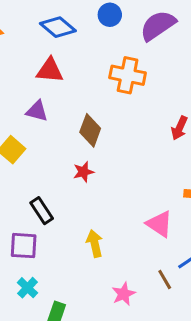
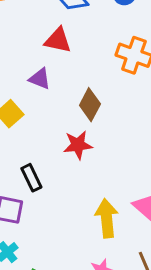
red star: (83, 172) -> (78, 145), size x1.4
yellow arrow: (95, 244) -> (107, 218), moved, size x1.4

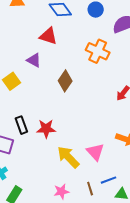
red star: (78, 145) -> (46, 129), moved
yellow arrow: (107, 218) -> (68, 157), turned -45

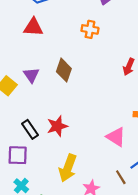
orange cross: (98, 51) -> (90, 29), size x0.7
purple triangle: (34, 60) -> (31, 75), moved, turned 42
yellow arrow: (68, 157) -> (68, 168), moved, turned -100

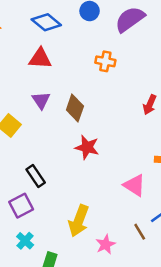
purple triangle: (31, 75) -> (41, 100), moved
red star: (57, 126) -> (87, 147), moved, turned 30
purple square: (18, 155) -> (21, 206), turned -30

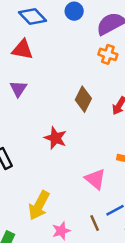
orange cross: (105, 61) -> (108, 54), moved
brown diamond: (75, 108) -> (83, 99), moved

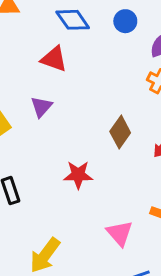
red star: (56, 138) -> (78, 175), turned -30

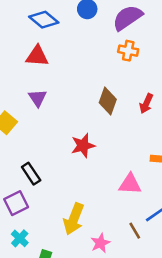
pink triangle: (120, 233) -> (130, 184), turned -30

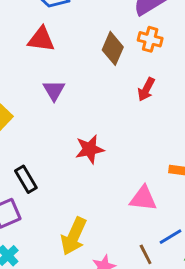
purple triangle: (38, 98) -> (54, 90), moved
brown diamond: (108, 101) -> (113, 48), moved
red arrow: (146, 104) -> (146, 89), moved

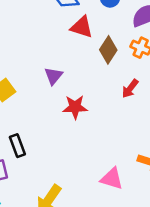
red triangle: (41, 39) -> (82, 27), moved
red star: (90, 149) -> (75, 107), moved

